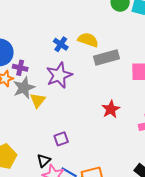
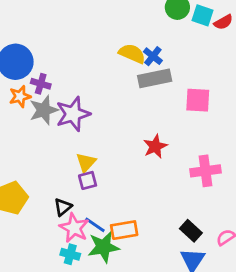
blue cross: (61, 44) -> (153, 56), moved
purple star: (59, 75) -> (73, 114), moved
yellow triangle: (38, 100) -> (86, 162), moved

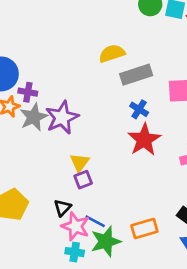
yellow semicircle: (132, 54) -> (112, 53), turned -35
blue cross: (153, 56) -> (139, 109), moved
red star: (155, 146) -> (144, 140), size x1.4
orange rectangle: (124, 230) -> (144, 229), moved

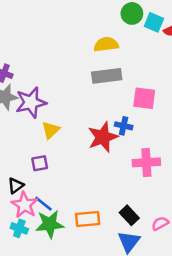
yellow semicircle: (112, 53) -> (106, 44), moved
blue cross: (139, 109) -> (124, 126), moved, turned -30
yellow triangle: (80, 163) -> (51, 130), moved

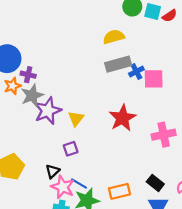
purple star: (31, 102) -> (48, 111), moved
blue cross: (124, 126) -> (136, 72), moved, turned -32

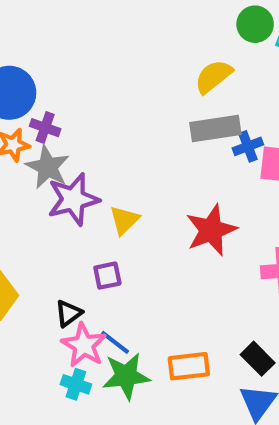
yellow semicircle: (114, 37) -> (213, 76), turned -30
gray star: (32, 95) -> (48, 167), turned -30

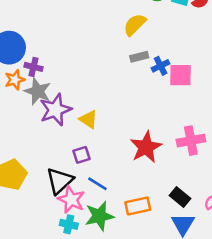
gray rectangle: (215, 128) -> (139, 57), size x0.6
yellow triangle: (124, 220) -> (88, 119), turned -36
red star: (211, 230) -> (146, 147), moved
black triangle: (68, 313) -> (60, 181), size x1.6
blue line: (115, 342) -> (97, 184), moved

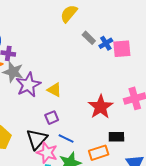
yellow semicircle: (135, 25) -> (69, 14), moved
gray rectangle: (139, 57) -> (89, 38), turned 64
black rectangle: (180, 197) -> (116, 137), moved, turned -35

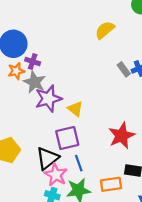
gray rectangle: (89, 38) -> (124, 69), moved
purple square: (52, 118) -> (67, 138), size x1.6
blue line: (66, 139) -> (79, 163), turned 35

